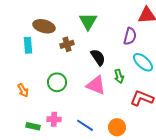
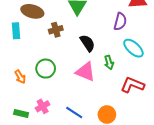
orange arrow: (23, 90) -> (20, 77), moved
pink cross: (54, 119) -> (43, 106), turned -32

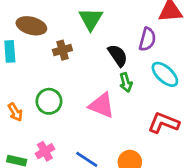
black semicircle: (87, 43) -> (118, 55), moved
green arrow: (109, 62) -> (126, 82), moved

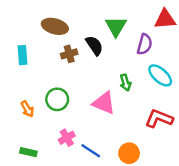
green triangle: (91, 19) -> (116, 26), moved
brown ellipse: (31, 26) -> (55, 26), moved
black semicircle: (118, 55) -> (94, 45), moved
pink cross: (45, 151) -> (67, 138), moved

